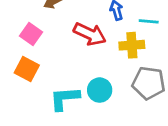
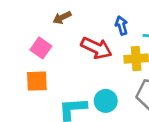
orange square: (27, 69) -> (37, 81), turned -30

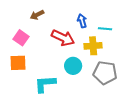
cyan circle: (106, 101) -> (73, 66), moved

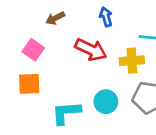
blue arrow: (82, 21) -> (106, 17), moved
cyan circle: (73, 66) -> (106, 102), moved

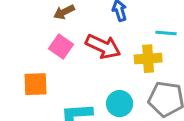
pink square: (33, 50) -> (61, 47), moved

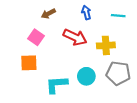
cyan line: (166, 33) -> (118, 16), moved
pink square: (61, 47) -> (36, 37), moved

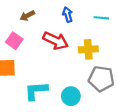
cyan circle: (86, 76) -> (71, 96), moved

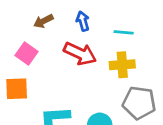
blue arrow: (68, 15) -> (83, 21), moved
cyan line: (101, 18) -> (124, 32), moved

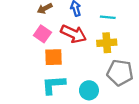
pink square: (26, 54) -> (42, 34), moved
orange square: (17, 89) -> (54, 57), moved

